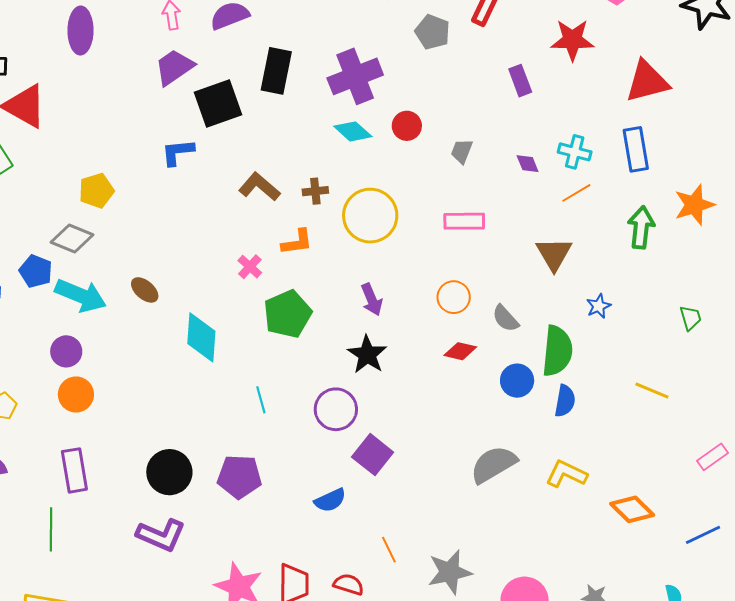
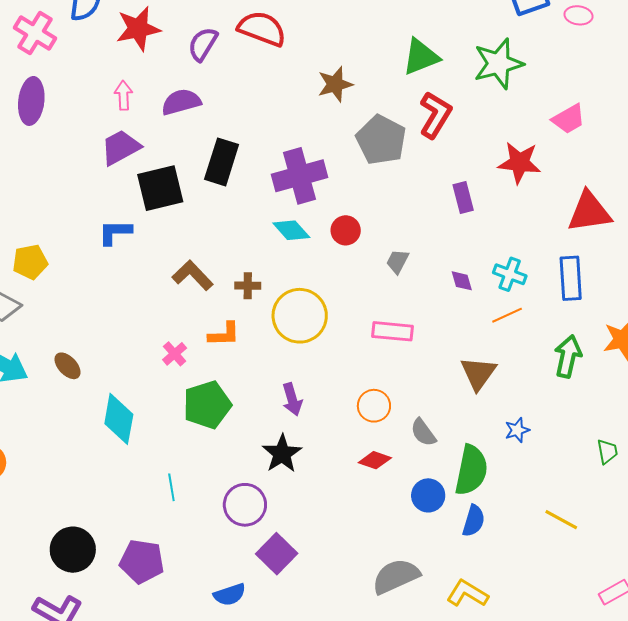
gray pentagon: (432, 32) -> (381, 140), size x1.4

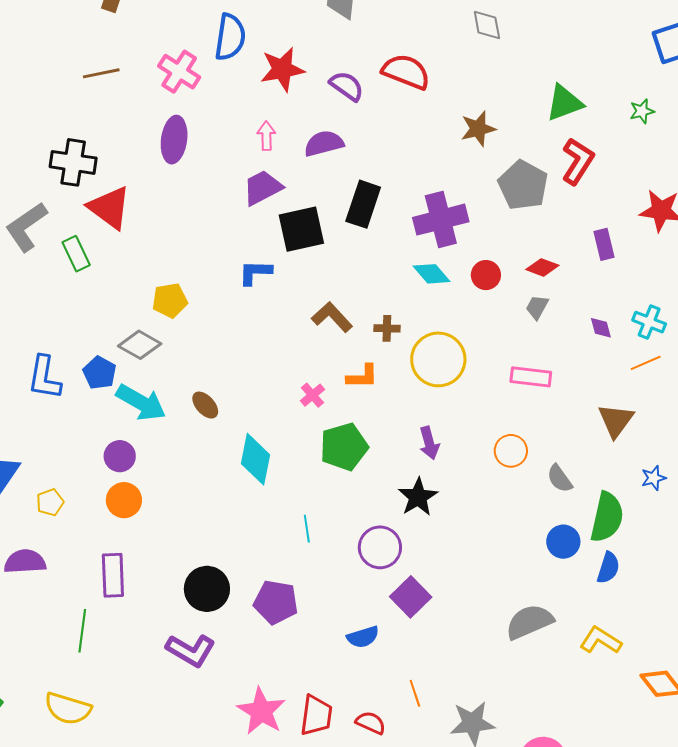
purple semicircle: (203, 44) -> (347, 86), turned 93
green star: (499, 64) -> (642, 111), size x0.5
red diamond: (375, 460) -> (542, 267), moved

